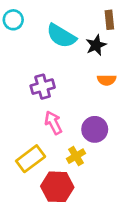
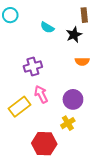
cyan semicircle: (61, 36) -> (47, 27), size x0.6
yellow cross: (76, 156) -> (68, 123), moved
yellow rectangle: (31, 159) -> (20, 107), moved

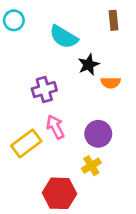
cyan semicircle: (47, 27) -> (64, 37), size x1.5
black star: (74, 35) -> (89, 65), moved

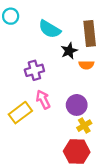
brown rectangle: (113, 20) -> (90, 33), moved, size x1.6
yellow cross: (91, 166) -> (84, 126), moved
red hexagon: (60, 193) -> (77, 152), moved

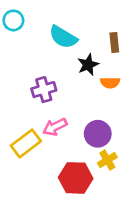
brown rectangle: (90, 33) -> (114, 43), size x0.6
pink arrow: (43, 100) -> (55, 127), turned -90
red hexagon: (77, 152) -> (76, 178), moved

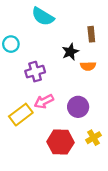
cyan circle: (13, 20) -> (11, 44), moved
cyan semicircle: (63, 37) -> (43, 17), moved
yellow cross: (107, 160) -> (93, 138), moved

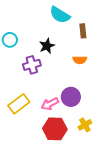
cyan semicircle: (43, 17) -> (60, 15), moved
black star: (70, 52) -> (47, 46), moved
pink arrow: (44, 101) -> (50, 104), moved

